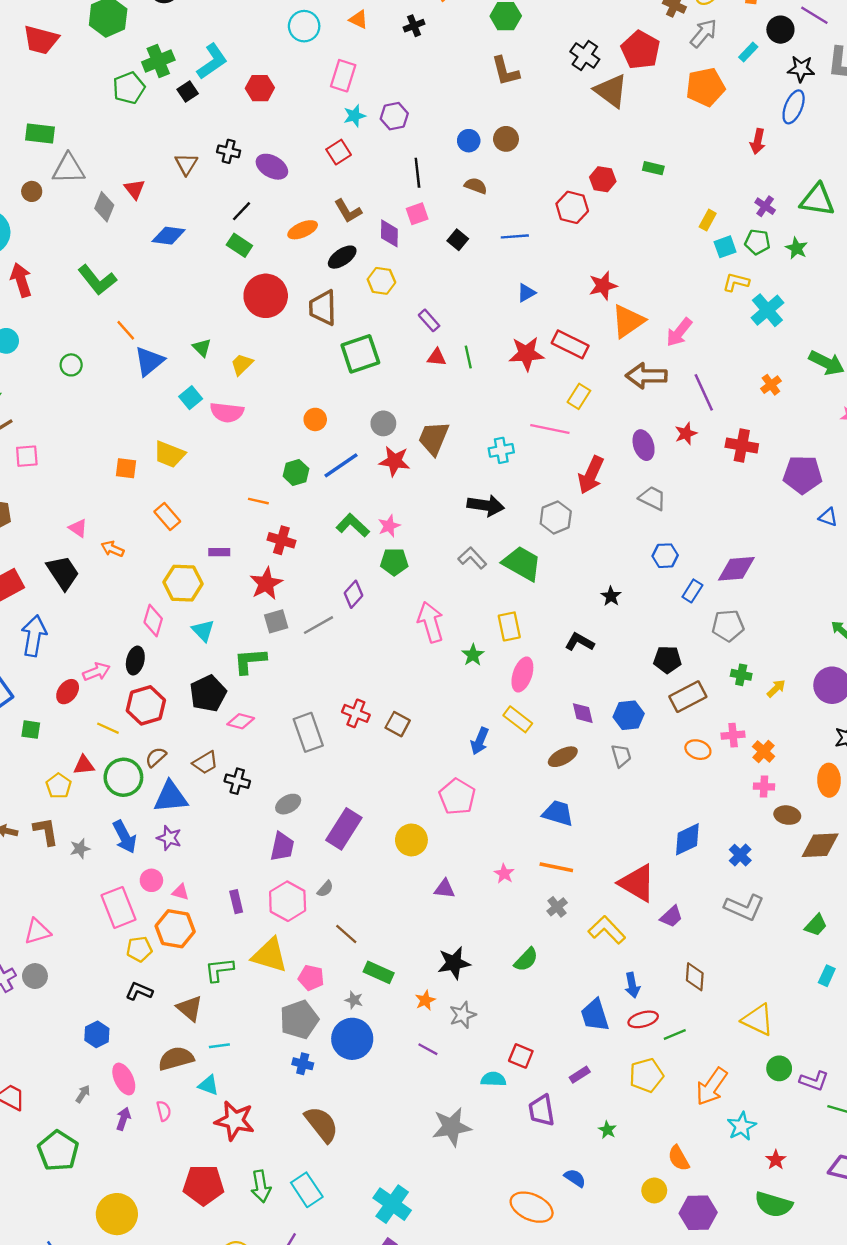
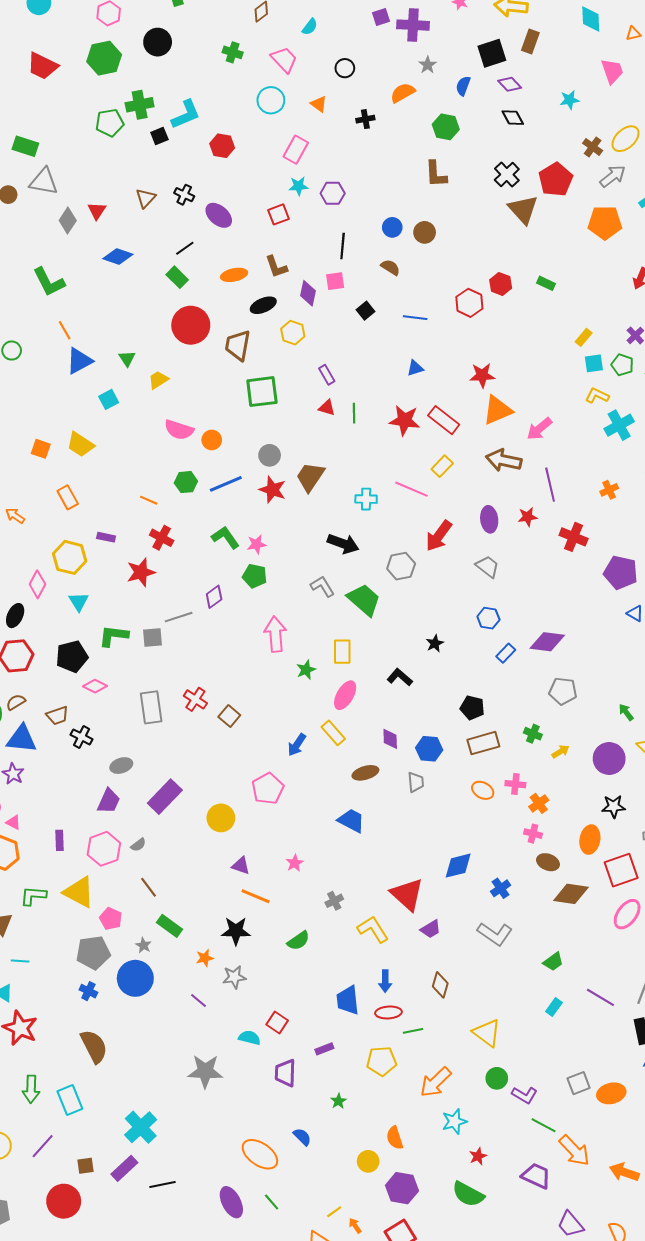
pink semicircle: (227, 412) -> (179, 430), moved
gray square: (276, 621) -> (152, 638), moved
gray pentagon: (728, 626) -> (563, 691), moved
orange line: (556, 867) -> (256, 896), moved

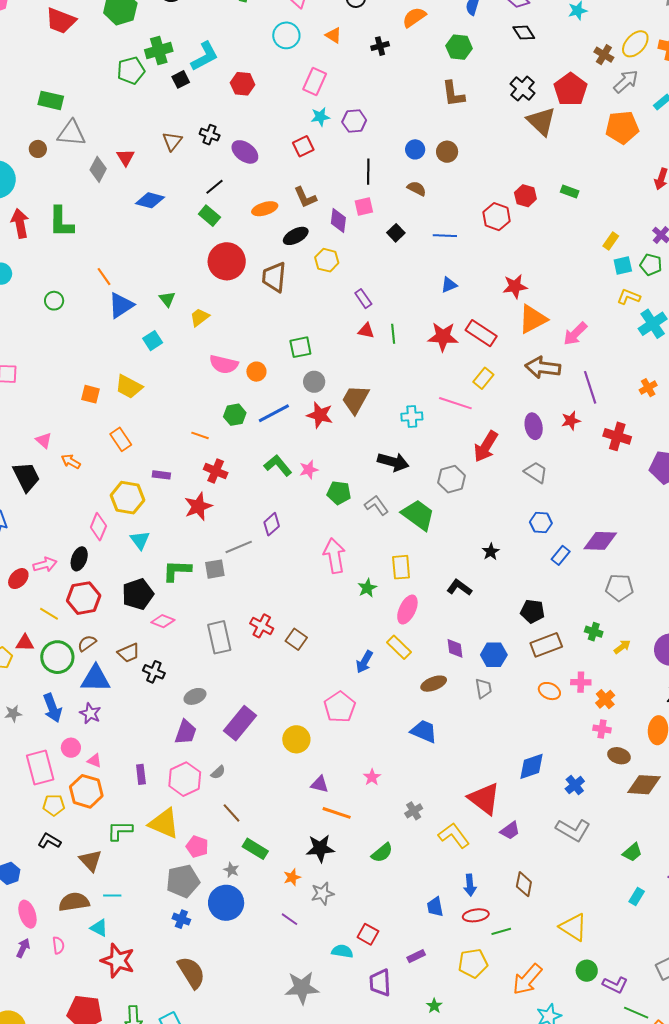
green L-shape: (49, 282) -> (61, 222), moved, turned 32
green square: (262, 392) -> (300, 347), moved, size x0.7
green pentagon: (255, 576) -> (339, 493), moved
blue trapezoid: (348, 1000) -> (435, 907), size x0.7

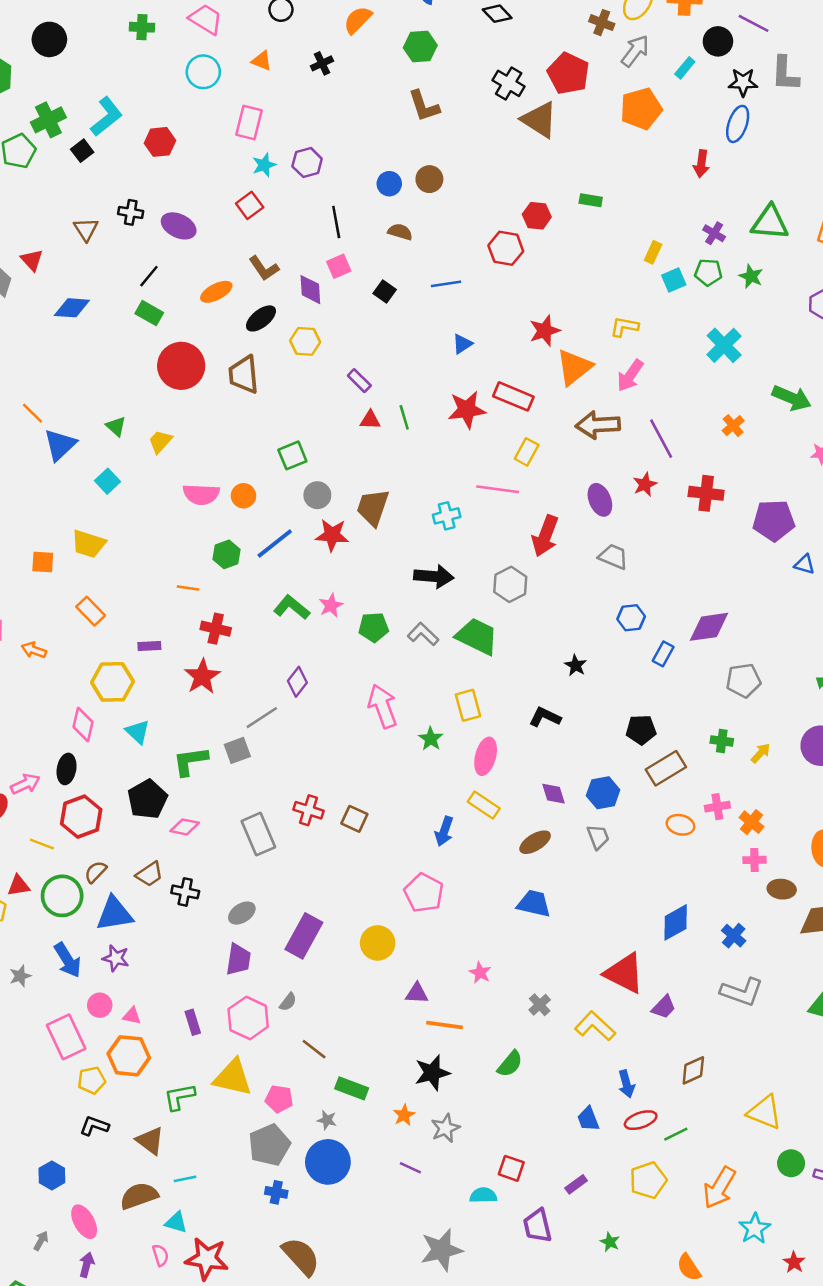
yellow L-shape: (629, 297) -> (624, 327), moved
brown diamond: (524, 884) -> (693, 1070), turned 65
pink semicircle: (58, 945) -> (160, 1255), moved

